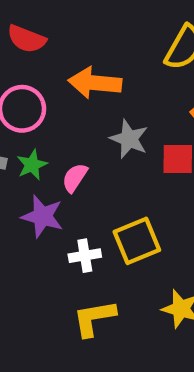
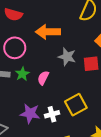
purple star: (42, 216) -> (30, 113), moved

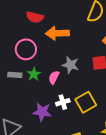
red semicircle: (13, 14) -> (35, 17), moved
gray star: (67, 57) -> (70, 65), moved
white cross: (52, 114) -> (63, 102), moved

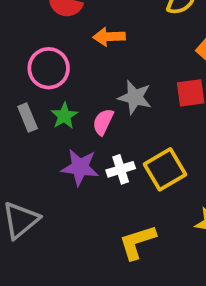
orange arrow: (57, 33) -> (109, 37), size x0.7
gray rectangle: (15, 75) -> (28, 117), turned 64
purple star: (42, 112) -> (80, 167), moved

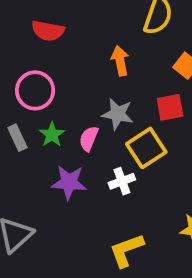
orange arrow: (109, 37) -> (120, 61), moved, turned 84
white cross: (121, 169) -> (122, 181), moved
yellow square: (165, 169) -> (146, 148), moved

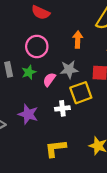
pink circle: (35, 90) -> (37, 46), moved
gray star: (118, 114) -> (69, 69), turned -30
purple star: (69, 182) -> (28, 114), moved

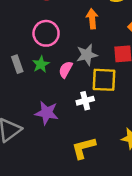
yellow square: (81, 93) -> (104, 80), turned 30

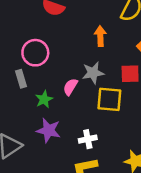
pink circle: (46, 33) -> (35, 53), moved
green star: (41, 64) -> (44, 99), moved
white cross: (85, 101) -> (88, 139), moved

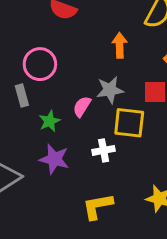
white cross: (88, 139) -> (104, 150), moved

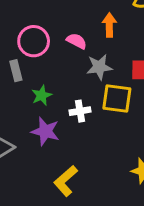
pink semicircle: (82, 107) -> (77, 41), moved, turned 84
white cross: (104, 150) -> (80, 111), moved
yellow L-shape: (98, 206) -> (66, 181), moved, turned -32

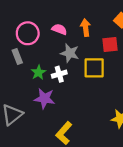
orange arrow: (109, 25) -> (86, 28), moved
gray star: (99, 67) -> (70, 53), moved, turned 30
white cross: (80, 111) -> (59, 74), moved

